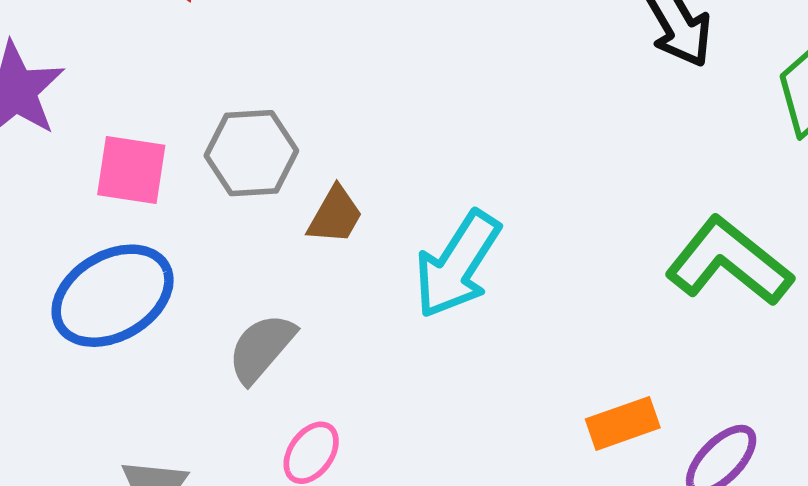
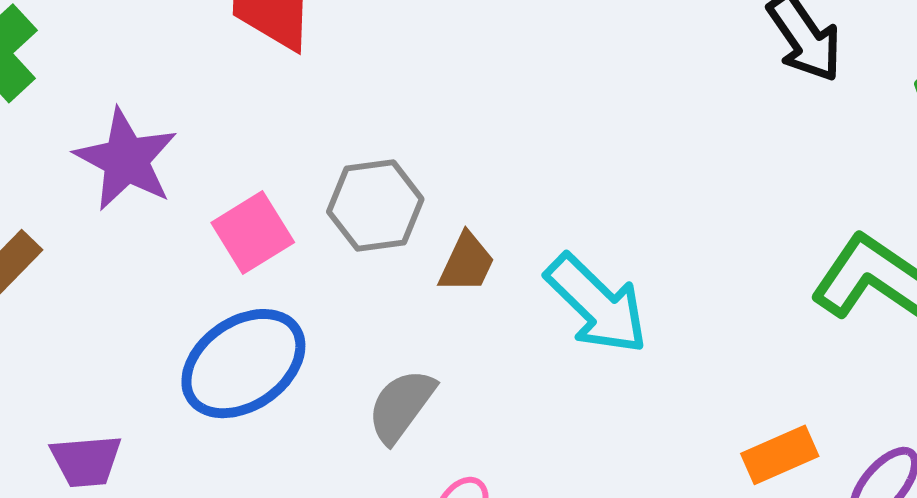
pink square: (131, 170) -> (253, 232), turned -36
cyan arrow: (457, 265) -> (597, 304), turned -74

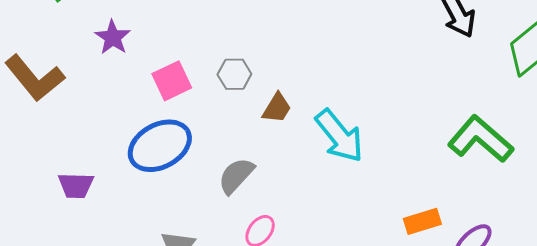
purple star: (126, 160) -> (113, 37), size x0.7
gray hexagon: (375, 205) -> (234, 74), size x0.7

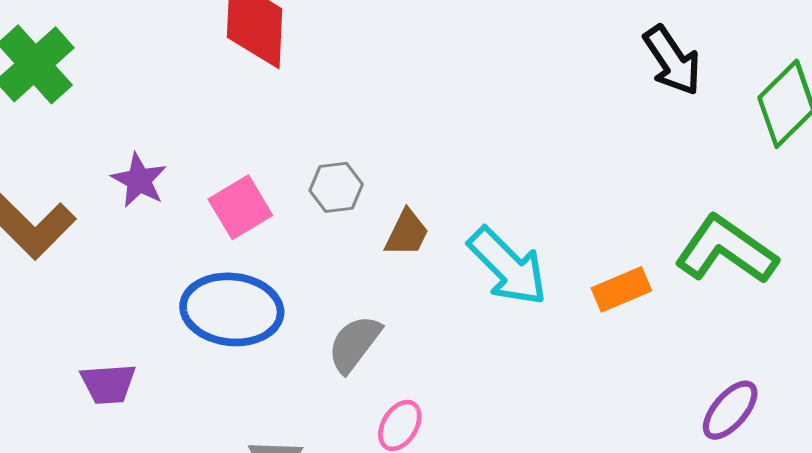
purple star: (113, 37) -> (139, 180), moved
blue ellipse: (160, 146) -> (232, 309), turned 40
orange rectangle: (422, 221) -> (621, 289), moved

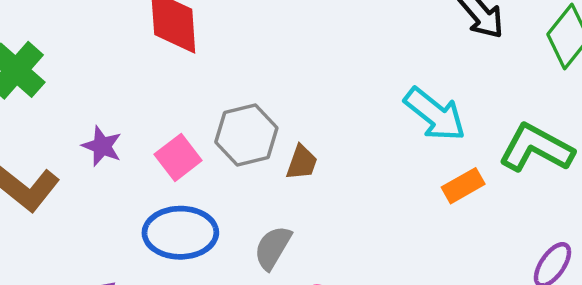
gray hexagon: (336, 187) -> (246, 135), size x1.6
cyan arrow: (508, 266) -> (435, 114), moved

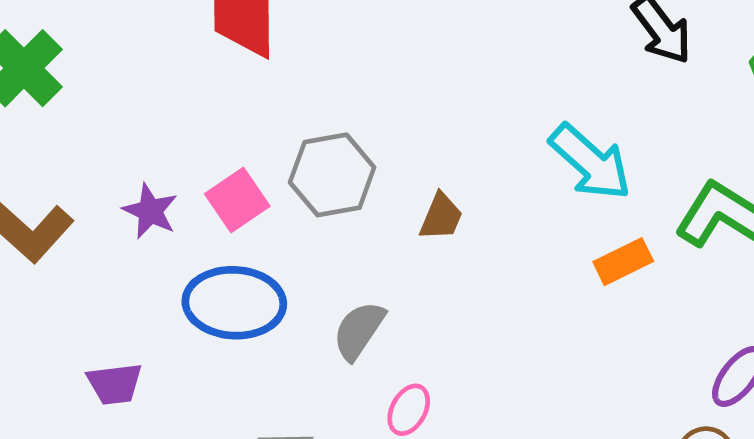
purple star: (102, 146) -> (150, 211), moved
brown trapezoid: (302, 162) -> (441, 217), moved

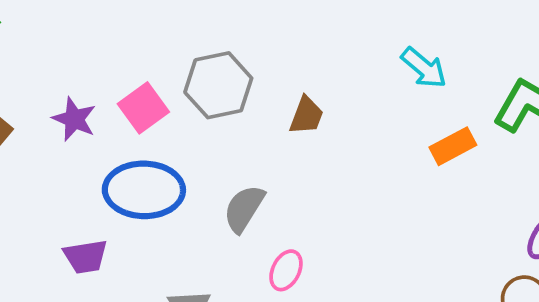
cyan arrow: (590, 162) -> (424, 68), size x0.7
purple trapezoid: (115, 384) -> (85, 257), moved

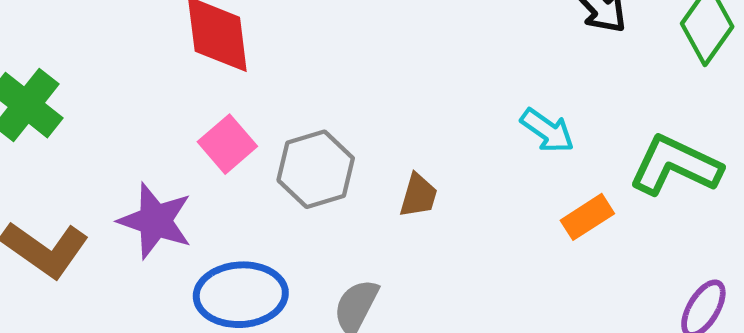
pink square: (143, 108) -> (227, 144), moved
purple star: (74, 119) -> (155, 221), size x1.5

